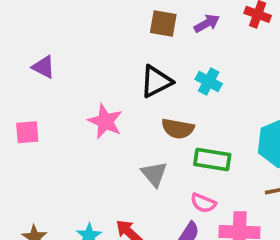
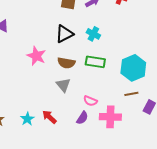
brown semicircle: (178, 129) -> (66, 63), moved
green rectangle: (212, 159) -> (95, 62), moved

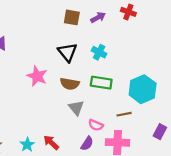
black triangle: (64, 34) -> (68, 52), turned -42
gray triangle: (63, 85) -> (76, 108), moved
brown line: (131, 94) -> (124, 114), moved

